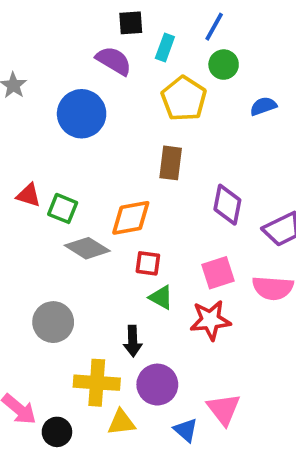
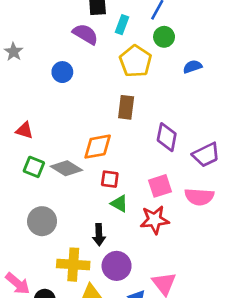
blue circle: (82, 114) -> (62, 72), size x0.6
green square: (63, 208) -> (34, 167), moved

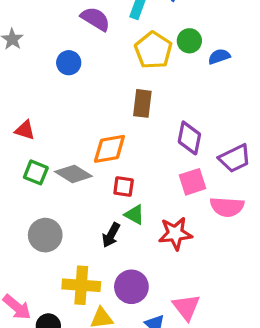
green circle: (164, 37) -> (189, 41), moved
pink square: (160, 186) -> (192, 182), moved
black arrow: (99, 235) -> (111, 235), moved, turned 30

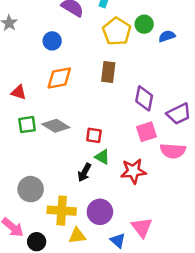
orange diamond: (109, 149) -> (59, 78), moved
green square: (36, 172) -> (27, 125), turned -30
gray circle: (45, 235) -> (31, 189), moved

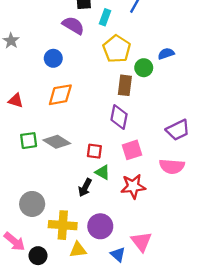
green circle: (144, 24) -> (144, 68), moved
brown rectangle: (108, 72) -> (125, 85), moved
red triangle: (19, 92) -> (16, 101), moved
purple diamond: (144, 98) -> (119, 117), moved
pink square: (147, 132) -> (132, 150), moved

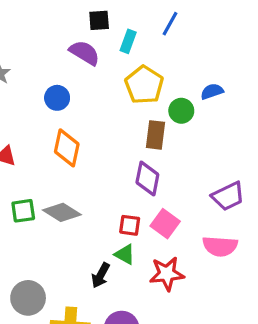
orange diamond: (60, 95) -> (67, 148), turned -68
pink square: (132, 150) -> (165, 224), turned -36
red square: (94, 151) -> (130, 225), moved

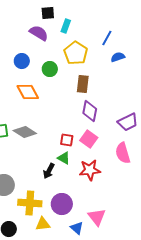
blue line: (170, 24) -> (107, 38), moved
green circle: (181, 111) -> (50, 69), moved
orange diamond: (67, 148) -> (28, 92), turned -40
purple diamond: (147, 179) -> (90, 111), moved
pink semicircle: (220, 246) -> (123, 153), turned 70

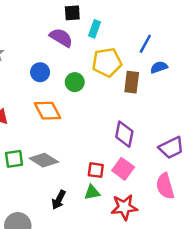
yellow pentagon: (76, 53) -> (107, 62), turned 30
brown rectangle: (83, 84) -> (132, 82), moved
green triangle: (64, 158) -> (92, 192), turned -40
black arrow: (49, 171) -> (59, 200), moved

